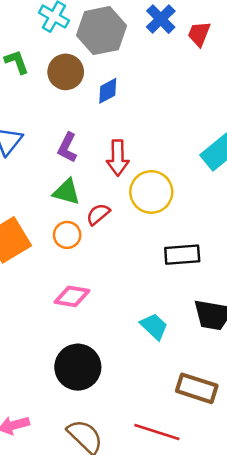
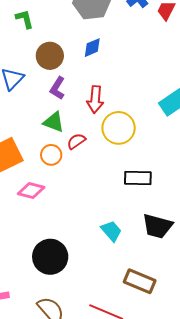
brown circle: (66, 72) -> (50, 56), moved
pink diamond: (72, 296) -> (31, 191), moved

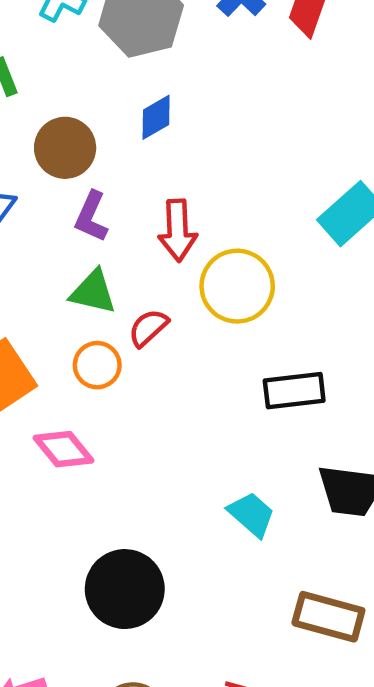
pink diamond: (31, 191) -> (63, 449), turned 44

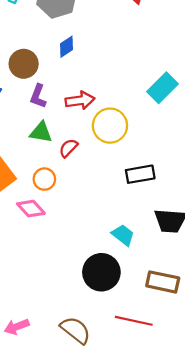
red arrow: (178, 230) -> (80, 100), turned -92
orange circle: (97, 365) -> (44, 179), moved
black circle: (125, 589) -> (101, 272), moved

